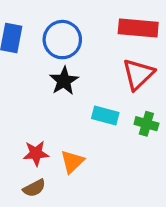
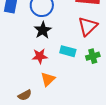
green cross: (146, 124) -> (93, 56), turned -32
red star: (36, 153) -> (40, 56), moved

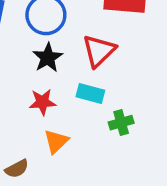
red triangle: (88, 26) -> (99, 51), moved
green cross: (93, 56) -> (121, 123), moved

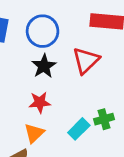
cyan rectangle: (90, 94) -> (79, 129), moved, turned -60
orange triangle: (56, 141) -> (34, 133), moved

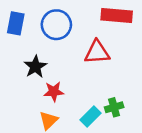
red triangle: (86, 60) -> (97, 52), turned 40
black star: (44, 66) -> (35, 67), moved

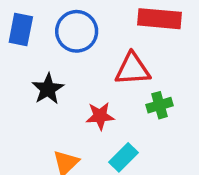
red star: (54, 92) -> (100, 116), moved
green cross: (114, 107) -> (160, 105), moved

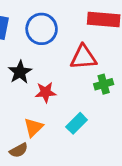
red star: (100, 116) -> (46, 92), moved

